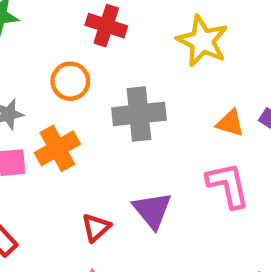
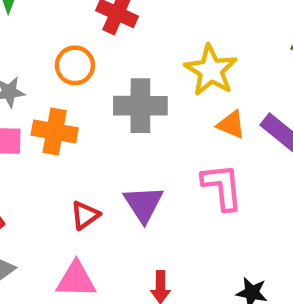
yellow star: (202, 41) -> (211, 70), moved
orange cross: (57, 148) -> (55, 132), turned 33

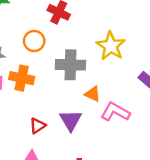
orange triangle: (231, 125) -> (93, 94), moved
pink L-shape: (222, 187) -> (115, 112), turned -56

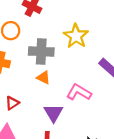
orange triangle: (93, 94) -> (43, 78), moved
purple triangle: (71, 120) -> (53, 113), moved

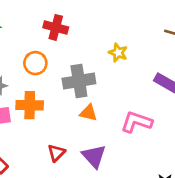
yellow star: (76, 36) -> (118, 53), size x0.6
purple triangle: (53, 113) -> (94, 156), moved

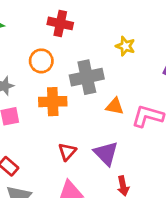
orange cross: (30, 105) -> (53, 102), moved
orange triangle: (89, 113) -> (115, 106), moved

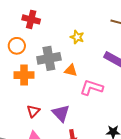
orange triangle: (115, 106) -> (71, 70), moved

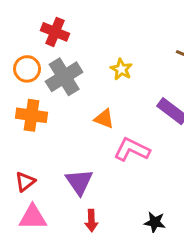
gray cross: (49, 58) -> (64, 77), moved, turned -30
red triangle: (33, 111) -> (25, 182), moved

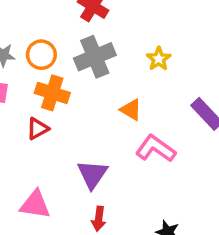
orange circle: (27, 69) -> (41, 55), moved
red triangle: (25, 182) -> (38, 129), moved

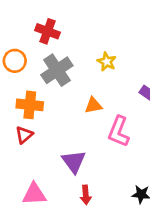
orange circle: (41, 55) -> (15, 61), moved
orange triangle: (131, 110) -> (93, 105), turned -30
pink L-shape: (156, 149) -> (119, 132), turned -92

